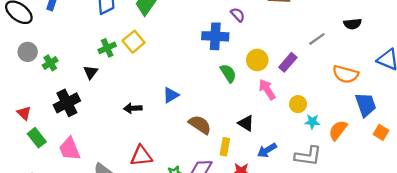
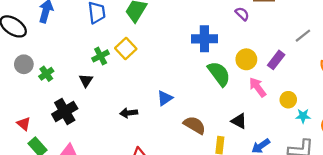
purple semicircle: (238, 15) -> (242, 14), moved
green semicircle: (228, 73) -> (219, 74), size x1.4

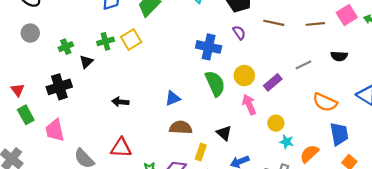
purple semicircle: (242, 14) -> (239, 33), moved
green cross: (46, 74) -> (66, 47), moved
blue triangle: (165, 98) -> (173, 98), moved
brown semicircle: (195, 125) -> (181, 128), turned -40

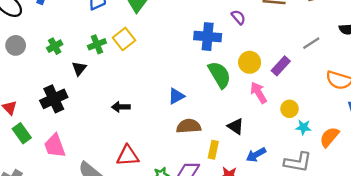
green cross: (66, 47) -> (55, 46), moved

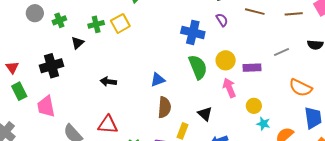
gray circle: (16, 45) -> (35, 13), moved
purple rectangle: (281, 66) -> (252, 68), turned 36
brown semicircle: (189, 126) -> (164, 107), turned 90

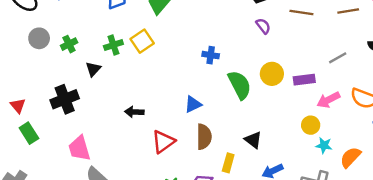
blue cross: (193, 32) -> (211, 55), moved, size x0.6
pink arrow: (229, 88) -> (328, 100), moved, turned -90
pink trapezoid: (46, 106) -> (79, 148), moved
red triangle: (108, 125) -> (163, 142), moved, turned -35

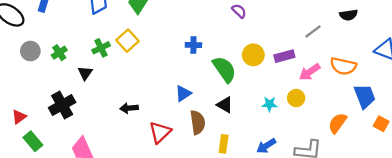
red triangle: (18, 106) -> (19, 117), turned 42
black triangle: (253, 140) -> (225, 105), moved
cyan star: (324, 145) -> (269, 104), moved

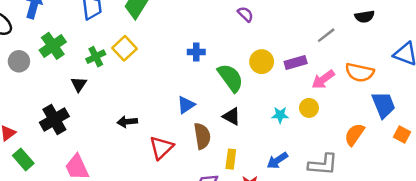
green cross: (59, 53) -> (53, 46), moved, size x1.5

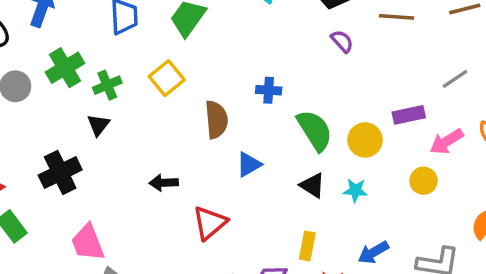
green cross: (96, 57) -> (107, 85), moved
yellow circle: (262, 62) -> (365, 140), moved
cyan star: (280, 115) -> (355, 190), moved
brown semicircle: (202, 136) -> (216, 120), moved

